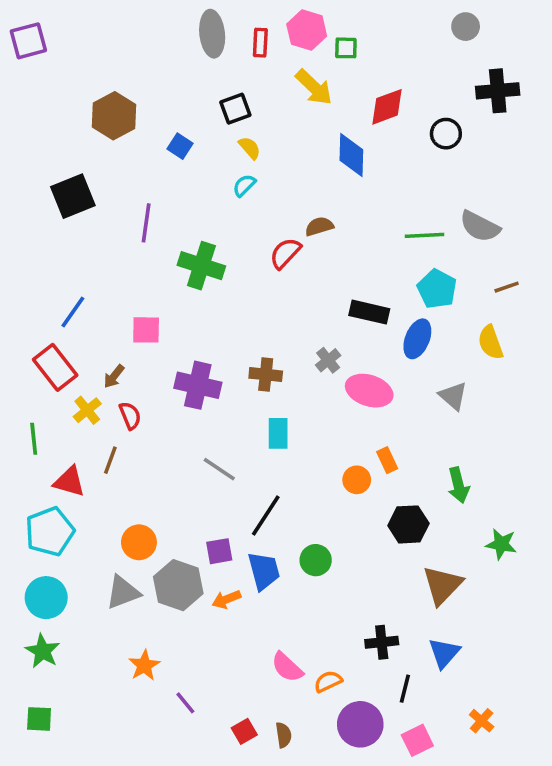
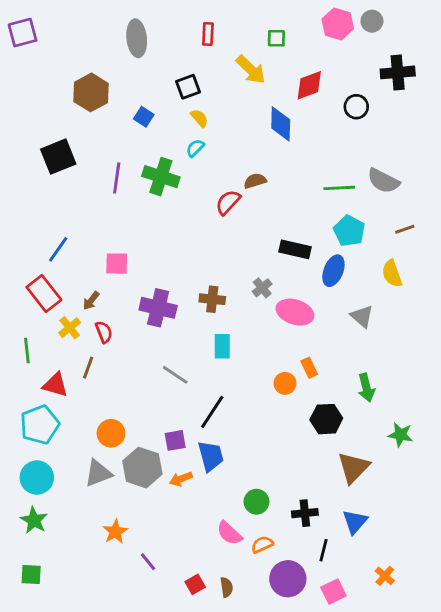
pink hexagon: (307, 30) -> (338, 24), moved
gray ellipse: (212, 34) -> (137, 38), moved
green cross: (201, 266) -> (161, 177), moved
green circle: (316, 560) -> (256, 502), moved

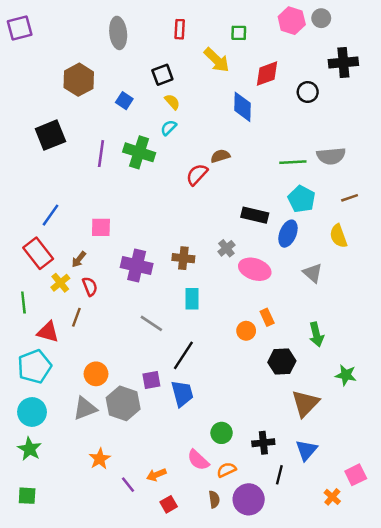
gray semicircle: (383, 181) -> (331, 156), turned -32
orange arrow: (181, 479) -> (156, 475), moved
brown semicircle: (227, 587) -> (214, 499), moved
pink square: (333, 592) -> (356, 475), moved

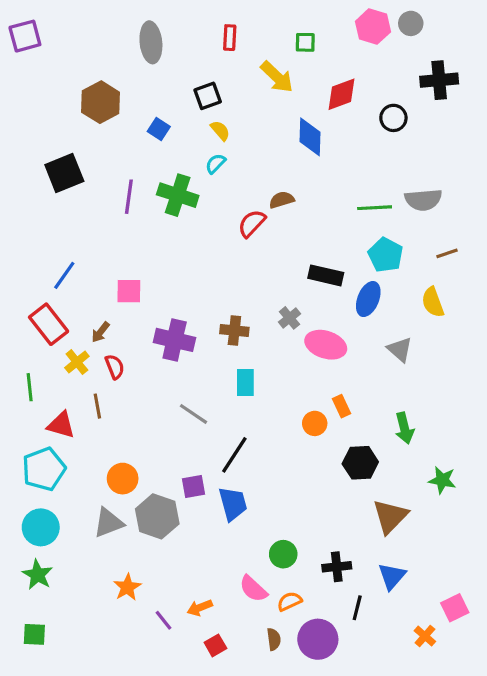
brown line: (76, 317) -> (97, 406), turned -30

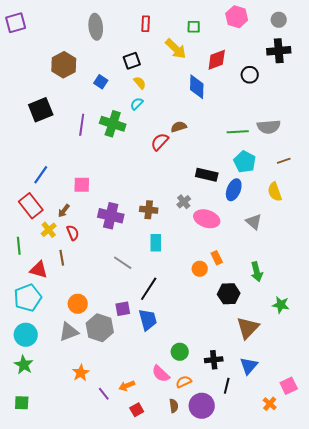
gray circle: (411, 23) -> (279, 20), moved

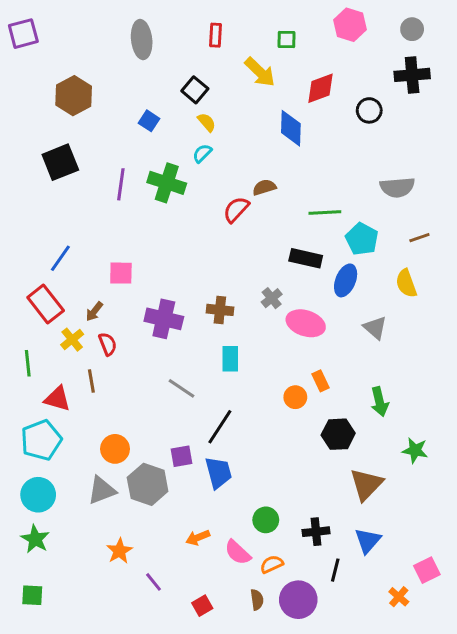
black square: (132, 61) -> (195, 90), turned -30
brown hexagon: (64, 65) -> (74, 96), moved
green line: (238, 132) -> (325, 212), moved
orange arrow: (127, 386) -> (198, 538), moved

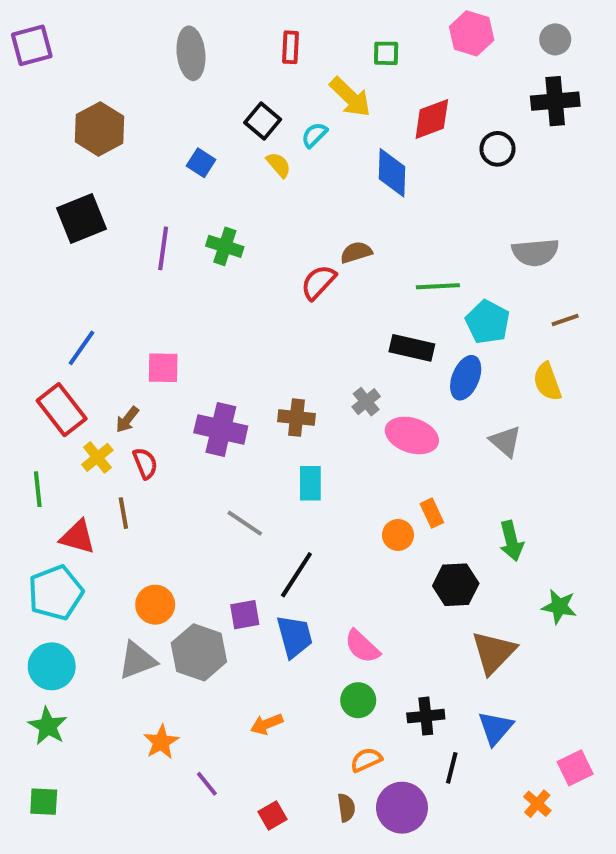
cyan semicircle: (202, 153) -> (314, 135), moved
green cross: (167, 183) -> (225, 246), size x0.7
pink semicircle: (238, 552) -> (362, 646), moved

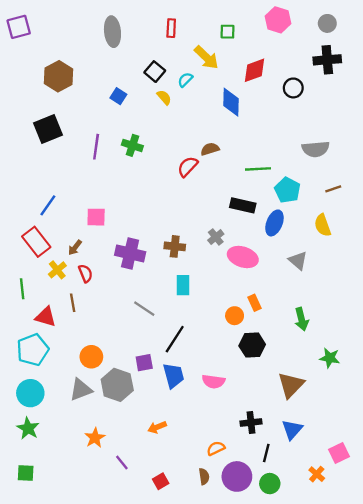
black hexagon: (456, 585) -> (252, 345), moved
pink semicircle: (362, 646) -> (213, 381), turned -35
green circle: (358, 700) -> (270, 484), moved

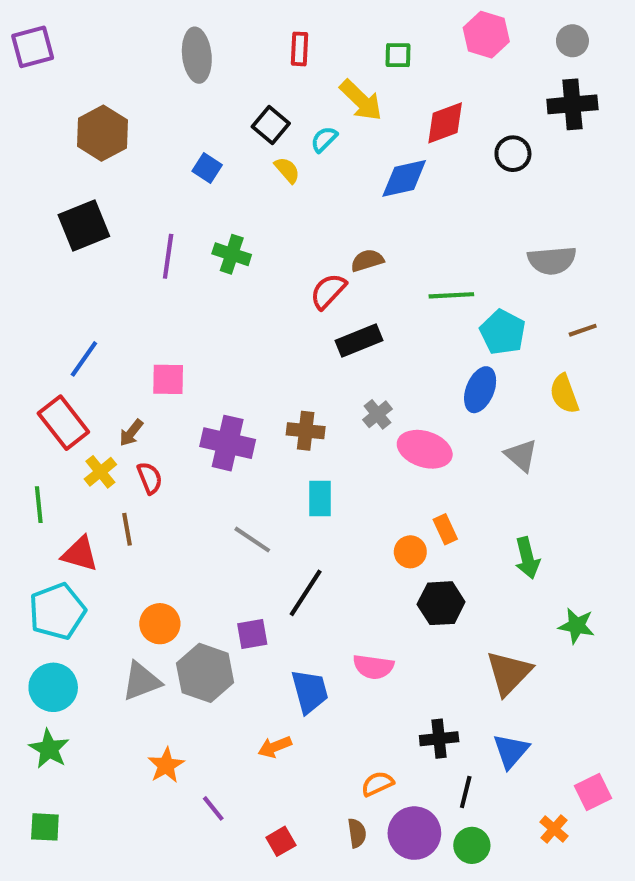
blue diamond: (231, 102) -> (404, 178), turned 76
black rectangle: (243, 205) -> (359, 340), moved, turned -35
blue trapezoid: (174, 376) -> (310, 691), moved

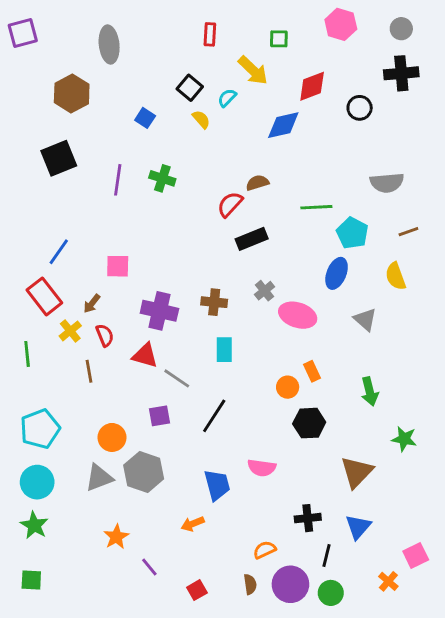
gray ellipse: (197, 55) -> (109, 45), moved
red triangle: (80, 554) -> (145, 355), moved
purple square: (252, 634) -> (159, 416), moved

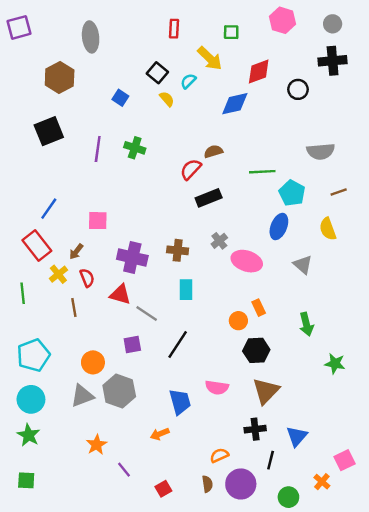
brown triangle: (357, 472) -> (266, 391), moved
green circle: (331, 593) -> (288, 497), moved

